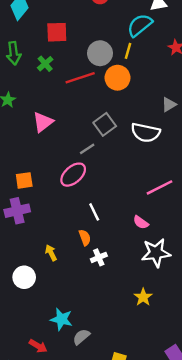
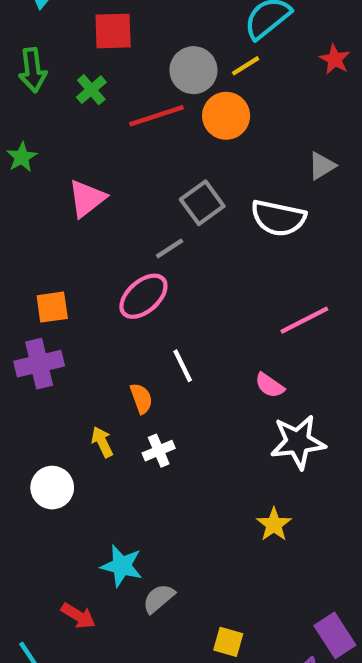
yellow line: (128, 51) -> (246, 66), turned 42
orange semicircle: (85, 238) -> (141, 398), moved
white cross: (99, 257) -> (159, 451), moved

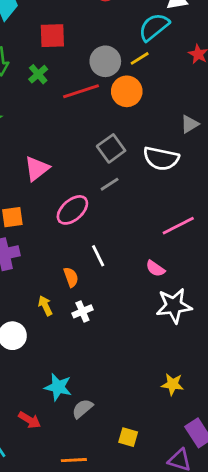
pink triangle: (87, 198) -> (37, 168), moved
gray line: (170, 248) -> (110, 184), moved
yellow star: (274, 525) -> (172, 384), moved, turned -30

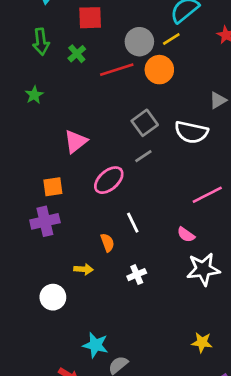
yellow arrow: (45, 306) -> (83, 269), turned 120
white cross: (82, 311) -> (137, 275), moved

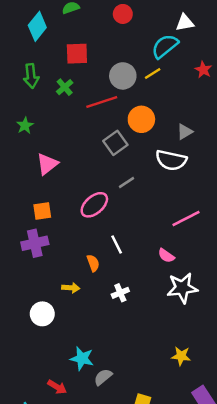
orange circle: (159, 70) -> (141, 119), moved
gray triangle: (218, 100) -> (185, 132), moved
gray square: (145, 123) -> (115, 143), moved
pink triangle: (76, 141) -> (47, 164), moved

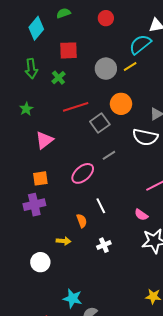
red line: (102, 102) -> (76, 107), moved

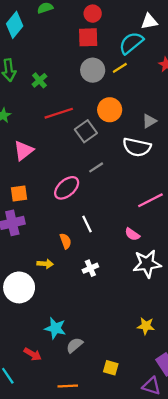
red square: (69, 50) -> (88, 37), moved
white circle: (40, 262) -> (19, 287), size x1.4

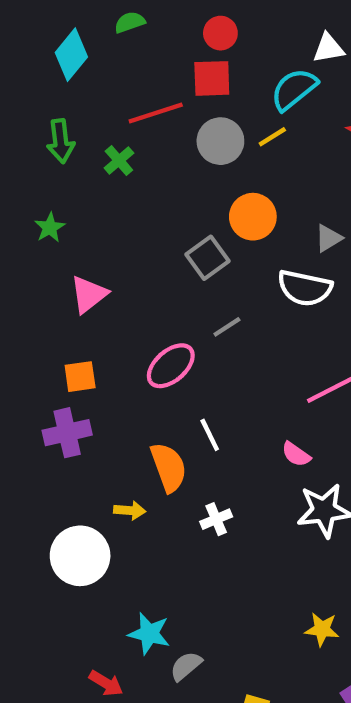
red line: (59, 113) -> (156, 113), moved
orange semicircle: (65, 241) -> (169, 467), size x1.6

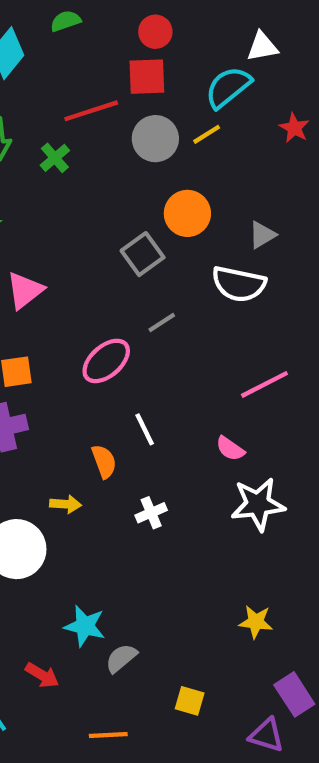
orange semicircle: (169, 467) -> (104, 461), size x0.7

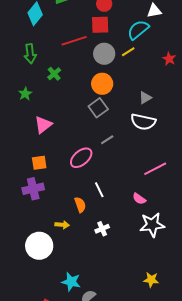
red star: (294, 128) -> (169, 59), moved
green cross: (55, 158) -> (54, 74), moved
orange circle: (187, 213) -> (102, 84), moved
gray triangle: (262, 235) -> (145, 98), moved

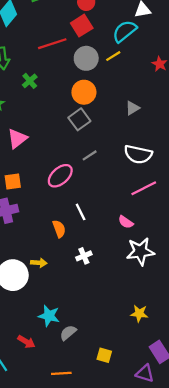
red square: (100, 25) -> (82, 26), turned -30
white semicircle: (143, 122) -> (138, 154), moved
yellow arrow: (62, 225) -> (39, 263), moved

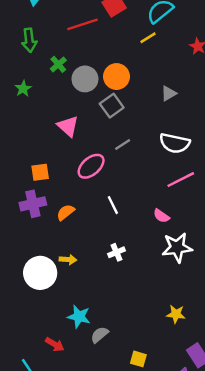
gray circle: (86, 58) -> (85, 79), moved
pink triangle: (17, 138) -> (68, 126), moved, turned -40
orange semicircle: (59, 229) -> (66, 212), moved, turned -108

